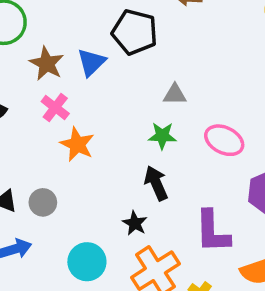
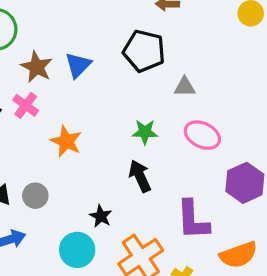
black pentagon: (135, 32) -> (144, 51), moved
gray triangle: (175, 94) -> (185, 87), moved
pink cross: (55, 108) -> (26, 105), moved
black star: (135, 223) -> (101, 216), moved

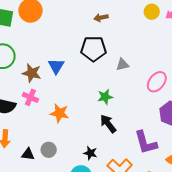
pink ellipse: (202, 135) -> (157, 82), moved, turned -65

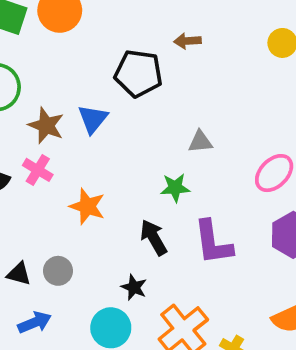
black pentagon: (93, 49) -> (138, 73), moved
gray triangle: (123, 65) -> (200, 142), moved
black arrow: (108, 124) -> (154, 237), moved
purple L-shape: (146, 143) -> (213, 242), moved

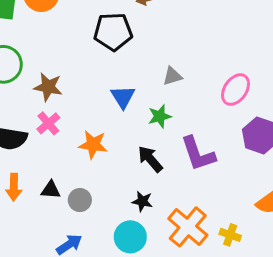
blue triangle: (93, 119) -> (123, 97), moved
pink cross: (38, 170) -> (48, 123), turned 30
black triangle: (19, 274) -> (51, 190), moved

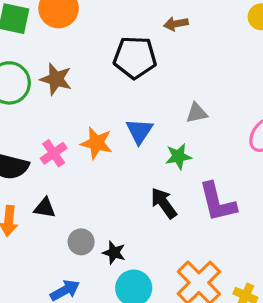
brown star: (48, 87) -> (56, 79), moved
orange star: (93, 145) -> (97, 143), moved
black triangle: (51, 190) -> (45, 208), moved
black star: (142, 201) -> (114, 253), moved

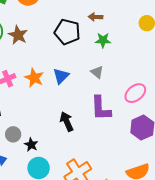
gray triangle: (197, 113) -> (97, 72), turned 40
green star: (178, 156) -> (103, 40), moved
purple L-shape: (217, 202) -> (101, 108), moved

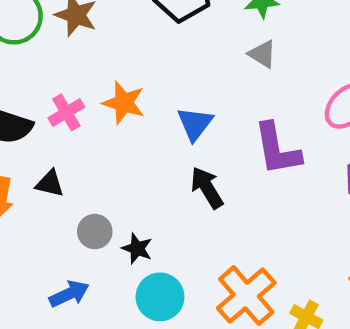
gray triangle: (97, 72) -> (262, 54), moved
blue triangle: (61, 76) -> (195, 124), moved

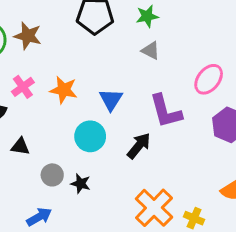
pink cross: (66, 112) -> (23, 87), moved
black arrow: (207, 188) -> (139, 146), moved, turned 76
cyan circle: (160, 297) -> (90, 136), moved

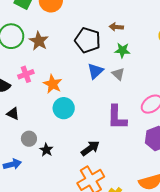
blue triangle: (111, 99) -> (95, 71), moved
cyan circle: (90, 136) -> (64, 108), moved
black arrow: (139, 146) -> (90, 148), moved

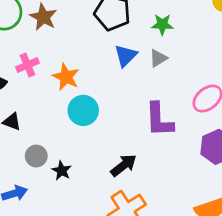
gray triangle: (118, 74) -> (158, 58), turned 48

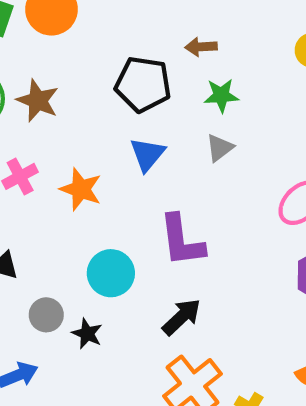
blue triangle: (126, 56) -> (147, 154), moved
cyan circle: (83, 110) -> (111, 273), moved
purple L-shape: (159, 120) -> (182, 240), moved

